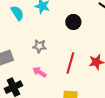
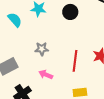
black circle: (73, 22) -> (70, 12), moved

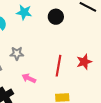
gray star: (42, 49) -> (17, 53), moved

